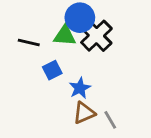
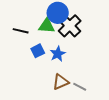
blue star: (80, 88) -> (58, 54), moved
gray line: (110, 120) -> (80, 87), turned -32

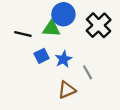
black cross: (70, 26) -> (99, 25), moved
gray line: (80, 87) -> (88, 72), moved, turned 32

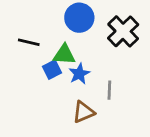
green triangle: (51, 28) -> (64, 55), moved
gray line: (88, 72) -> (109, 90), turned 32

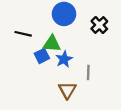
black cross: (123, 31) -> (99, 25), size x0.7
brown triangle: (83, 112) -> (67, 90), turned -36

